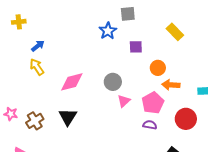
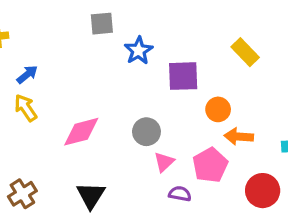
gray square: (128, 14) -> (102, 24), moved
purple square: (136, 47) -> (183, 76), size x1.5
black triangle: (68, 117) -> (91, 195), moved
purple semicircle: (150, 125) -> (180, 194), moved

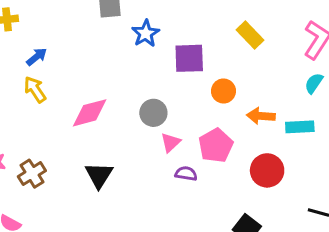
orange arrow: (239, 136) -> (261, 116), moved

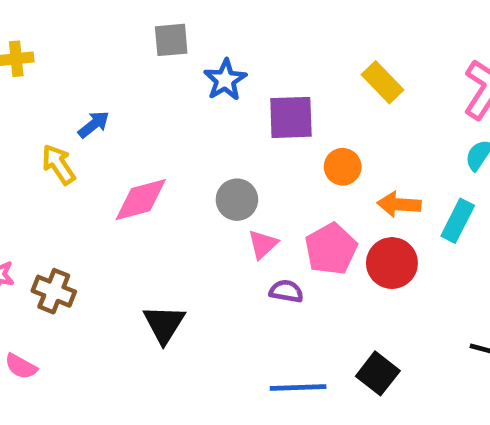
blue arrow: (37, 57) -> (94, 124), moved
cyan rectangle: (300, 127) -> (458, 221), turned -60
red circle: (267, 170) -> (392, 263), moved
brown cross: (32, 174) -> (54, 291), turned -36
black triangle: (99, 175) -> (164, 324), moved

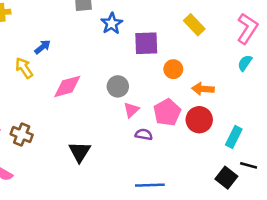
cyan rectangle: (458, 221) -> (234, 137), moved
black square: (378, 373) -> (226, 178), moved

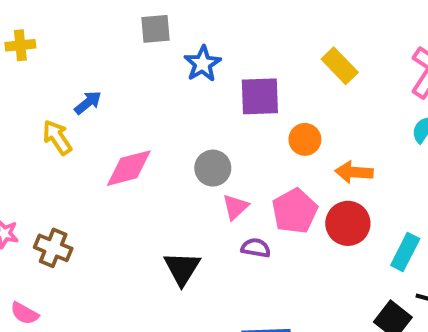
black triangle: (80, 152) -> (182, 268), moved

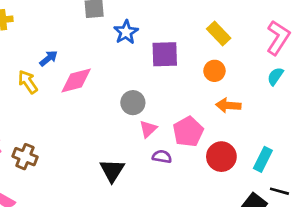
orange circle: (305, 139) -> (214, 71), moved
pink diamond: (129, 168) -> (76, 81), moved
red circle: (348, 223) -> (221, 157), moved

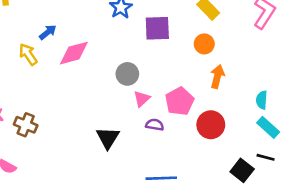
cyan semicircle: (275, 76) -> (262, 100), moved, turned -30
orange arrow: (228, 105) -> (217, 77), turned 100
cyan rectangle: (263, 159) -> (268, 127), moved, turned -75

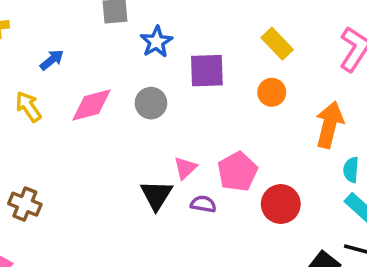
blue arrow: (48, 32) -> (52, 60), moved
gray circle: (127, 74) -> (151, 103), moved
orange arrow: (217, 77) -> (329, 125), moved, size x1.4
black triangle: (108, 138) -> (156, 195), moved

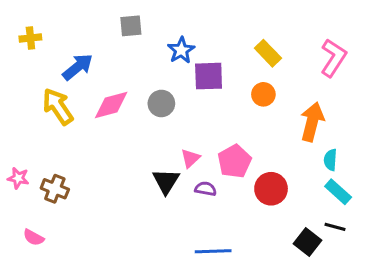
blue star: (156, 42) -> (181, 50), moved
blue arrow: (52, 60) -> (78, 67), size x1.5
yellow arrow: (28, 107) -> (58, 107), size x1.4

